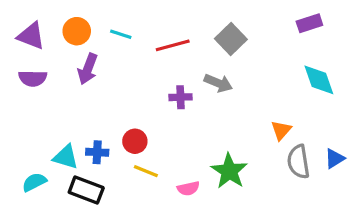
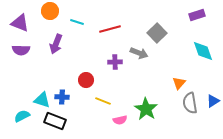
orange circle: (77, 31) -> (50, 11), moved
gray square: (231, 39) -> (157, 33), moved
red circle: (135, 141) -> (86, 80), moved
yellow line: (146, 171) -> (103, 101), moved

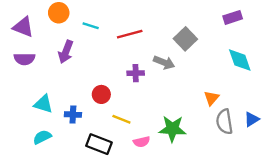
cyan triangle: (42, 100) -> (43, 104), moved
green star: (146, 109) -> (172, 129), turned -30
cyan semicircle: (22, 116) -> (42, 137), moved
black rectangle: (55, 121) -> (99, 144), moved

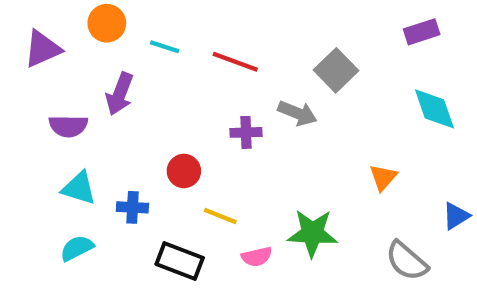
purple triangle: (23, 27) -> (43, 49), turned -45
red line: (130, 34) -> (235, 62), turned 35
purple semicircle: (24, 59) -> (68, 126), moved
gray semicircle: (224, 122) -> (407, 261), moved, turned -40

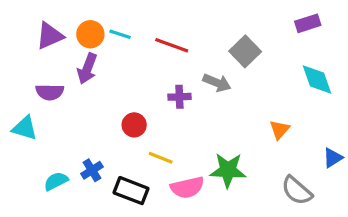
orange circle: (107, 23) -> (90, 34), moved
purple triangle: (43, 49) -> (50, 36), moved
cyan triangle: (79, 188) -> (25, 128), moved
blue cross: (132, 207) -> (92, 170), moved, turned -35
pink semicircle: (257, 257) -> (187, 187), size x1.5

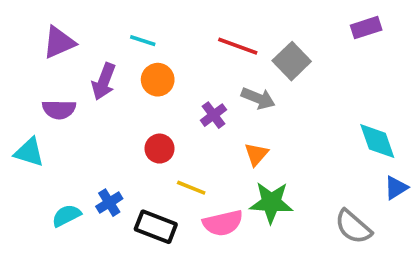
orange circle: (90, 34) -> (158, 80), moved
red line: (172, 45) -> (238, 46), moved
cyan diamond: (317, 80) -> (377, 141), moved
purple cross: (179, 97) -> (214, 115), turned -35
orange triangle: (280, 130) -> (256, 154), moved

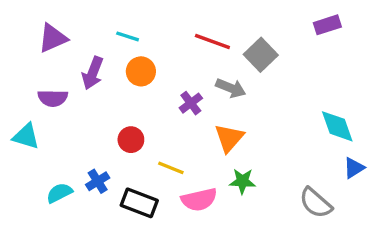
red circle: (160, 149) -> (131, 140), moved
orange triangle: (256, 154) -> (229, 138), size x1.4
green star: (271, 203) -> (242, 181), size x0.7

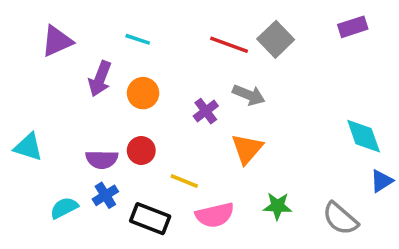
gray square: (261, 55) -> (276, 39), moved
orange circle: (141, 71) -> (143, 93), moved
purple semicircle: (53, 98) -> (102, 159), moved
green star: (242, 181) -> (277, 206), moved

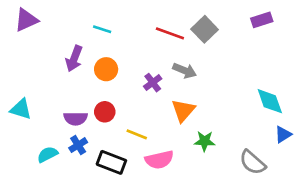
purple triangle: (57, 41) -> (26, 20), moved
green star: (277, 206) -> (205, 141), moved

